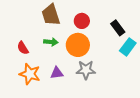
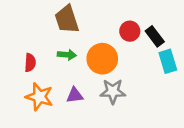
red circle: (82, 21) -> (130, 31), moved
cyan rectangle: (128, 47) -> (168, 61), turned -54
red semicircle: (23, 48) -> (30, 63), turned -144

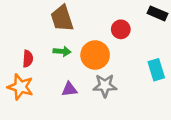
black rectangle: (155, 36) -> (157, 13), moved, turned -30
cyan rectangle: (168, 61) -> (156, 70), moved
orange star: (39, 97) -> (20, 87), moved

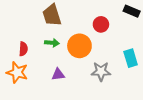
gray star: (105, 86) -> (101, 71), moved

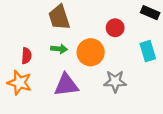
cyan rectangle: (131, 58) -> (148, 51), moved
purple triangle: (58, 74) -> (66, 85), size x1.6

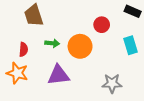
brown trapezoid: (59, 17) -> (34, 15), moved
gray star: (115, 81) -> (112, 83), moved

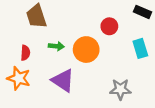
purple triangle: (58, 75) -> (63, 80), turned 40

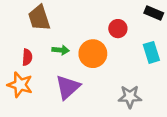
purple triangle: (63, 80) -> (68, 87), turned 45

